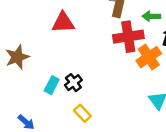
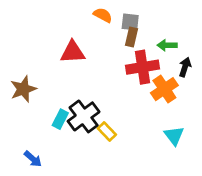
black cross: (73, 83) -> (84, 116), size x1.6
yellow rectangle: (82, 113) -> (107, 132), moved

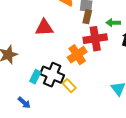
orange cross: (164, 89) -> (77, 55), moved
black cross: (84, 116) -> (52, 75), turned -30
blue arrow: (33, 159) -> (24, 103), moved

